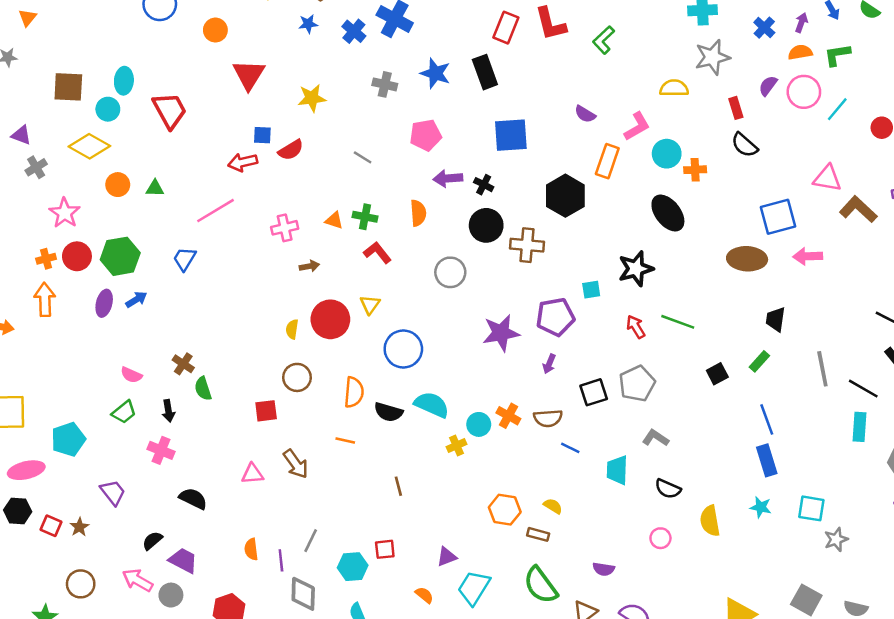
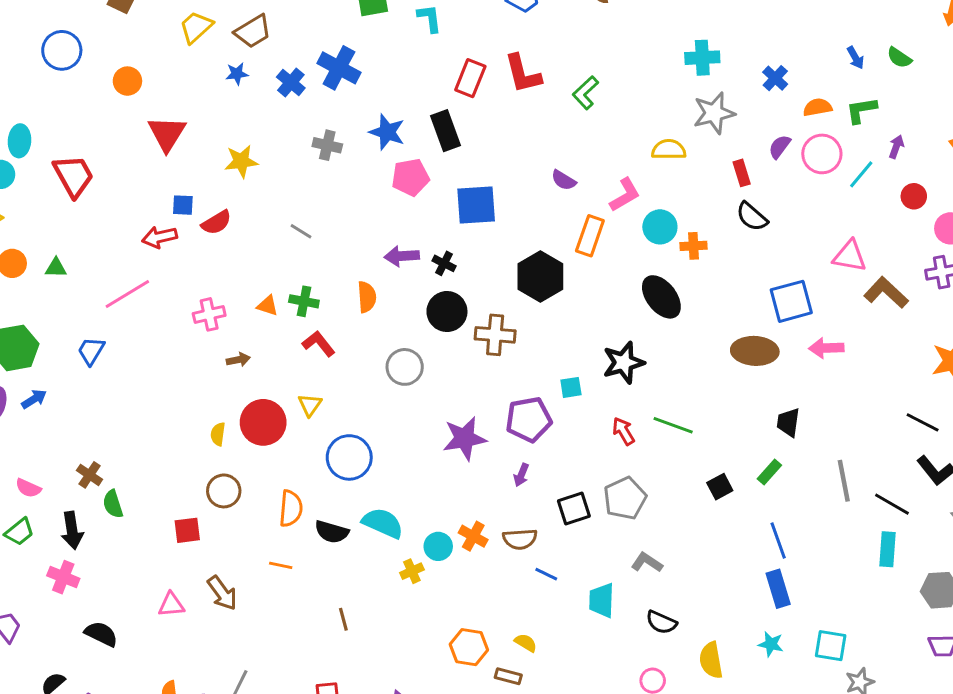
purple arrow: (801, 23) -> (896, 147), moved
pink pentagon: (426, 135) -> (410, 177), moved
black arrow: (168, 411) -> (72, 530), size x1.4

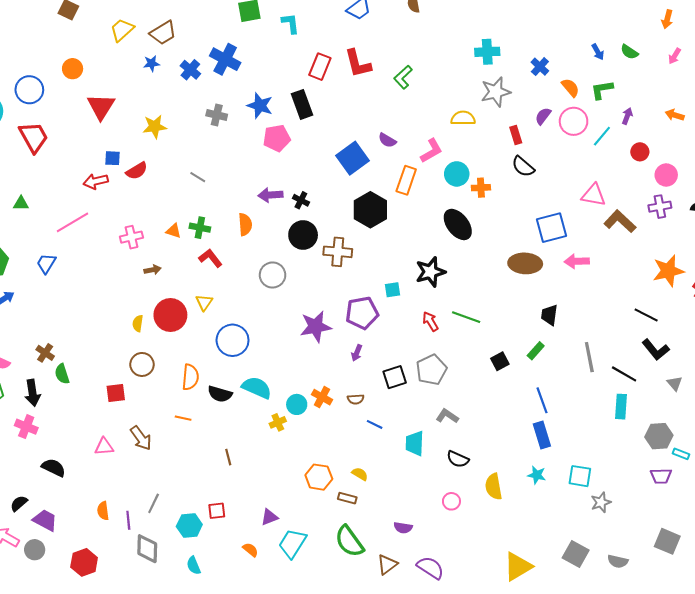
blue circle: (62, 50) -> (29, 90), moved
orange semicircle: (818, 107) -> (570, 88), turned 60
blue square: (476, 205) -> (353, 158), moved, turned -32
brown semicircle: (520, 539) -> (356, 399), size x0.7

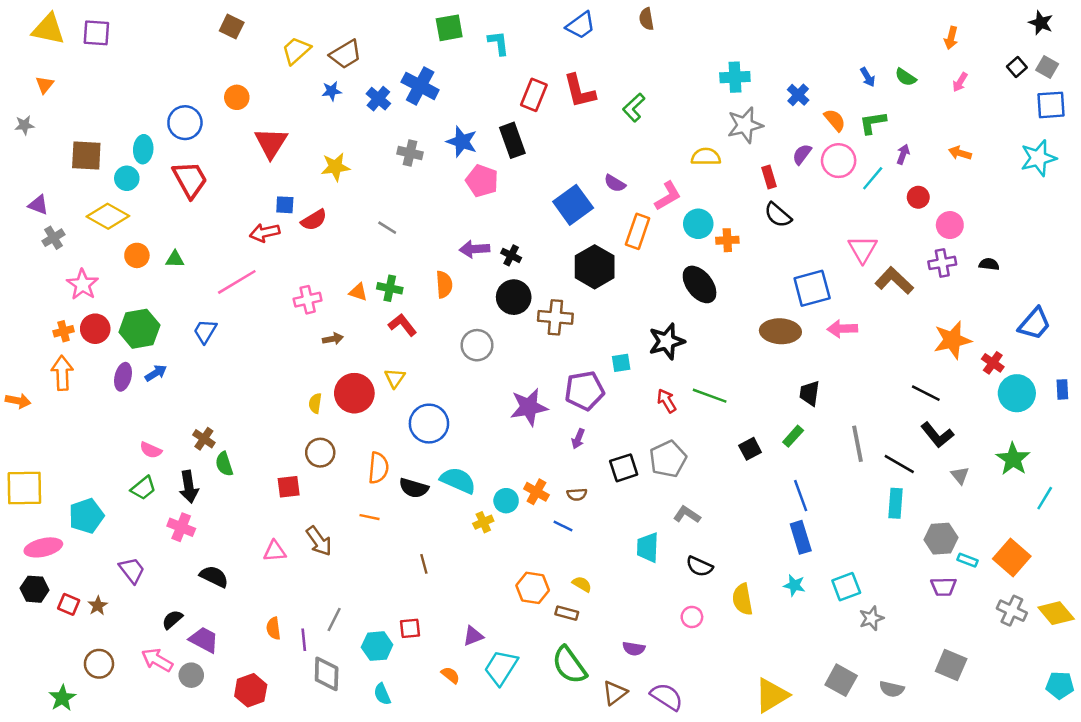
pink pentagon: (277, 138) -> (482, 181), turned 30
pink triangle: (594, 195) -> (863, 249), turned 50
blue line: (375, 424) -> (563, 526), moved
cyan square: (580, 476) -> (846, 587), turned -30

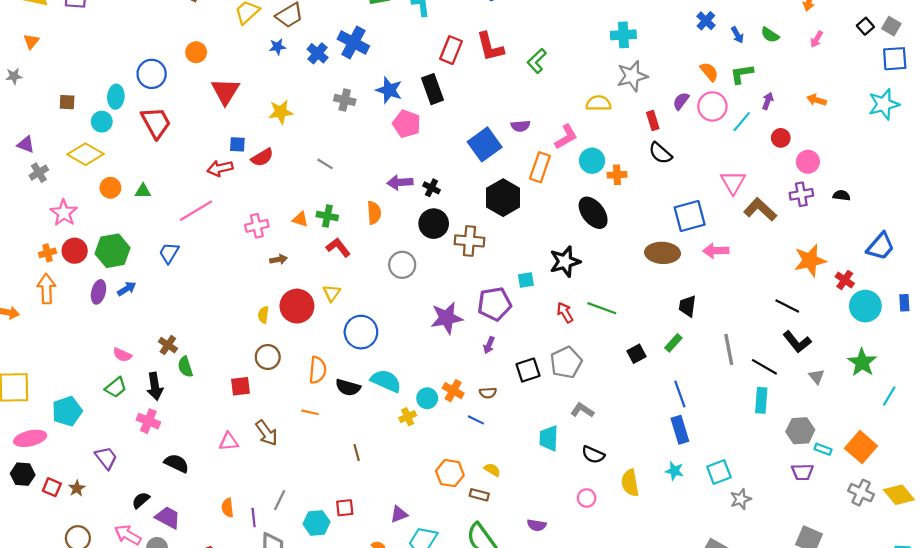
blue cross: (798, 95) -> (706, 21), moved
brown square: (86, 156) -> (67, 102), size x0.6
purple semicircle: (615, 183) -> (520, 126), turned -36

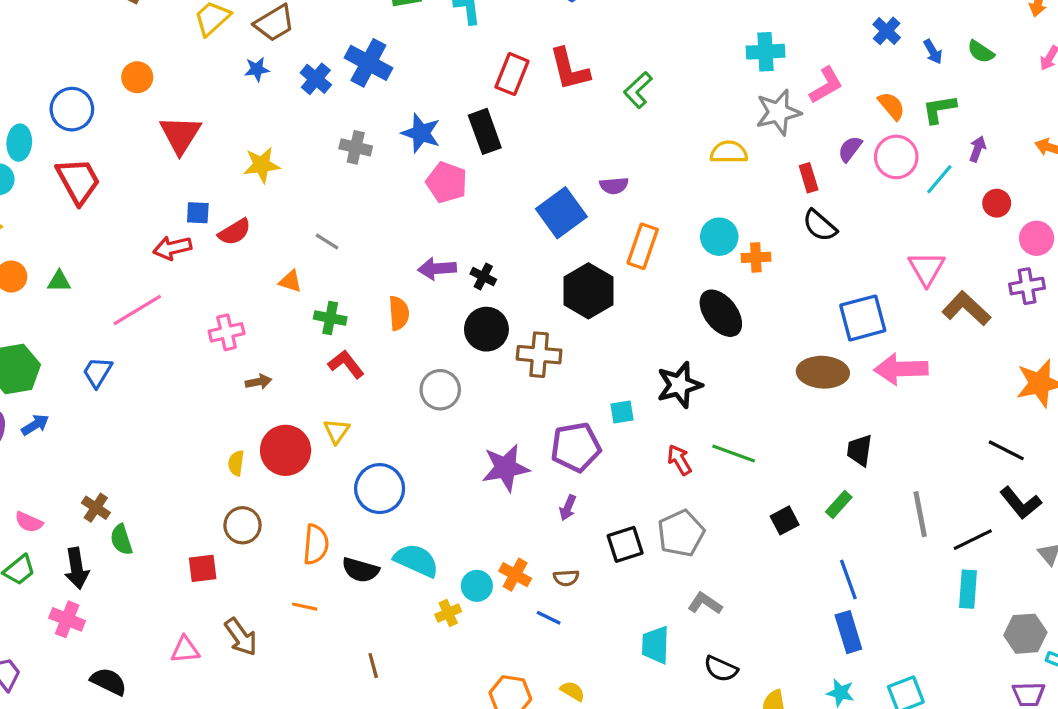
pink L-shape: (566, 137) -> (826, 85), moved
orange triangle: (300, 219) -> (290, 281), moved
pink arrow: (716, 251) -> (901, 369), size x1.4
black line: (764, 367) -> (973, 540), turned -56

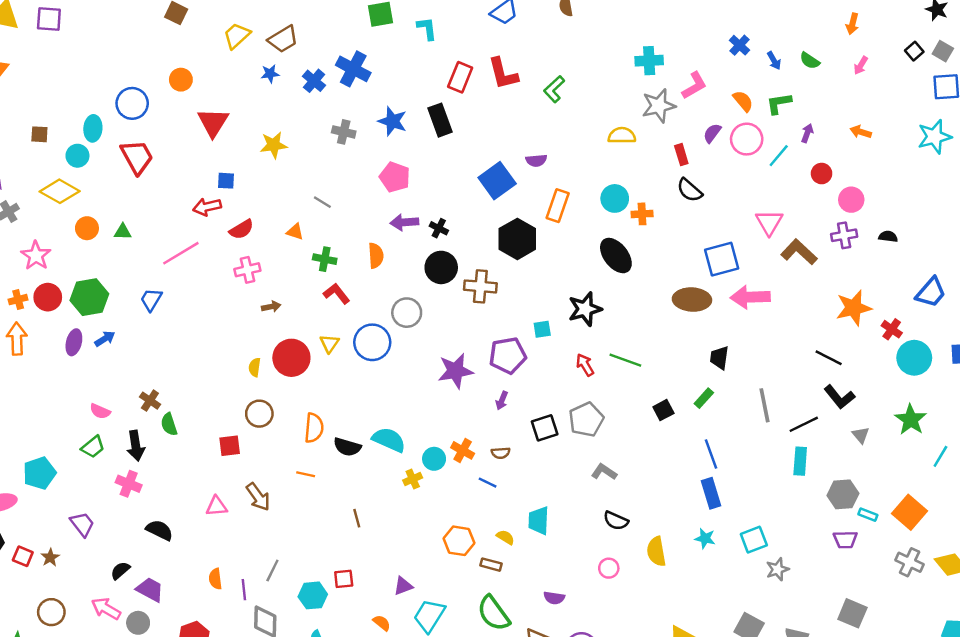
pink pentagon: (447, 182) -> (395, 177), moved
red semicircle: (235, 232) -> (241, 229), moved
blue circle: (380, 489) -> (372, 342), moved
cyan trapezoid: (655, 645) -> (539, 521), moved

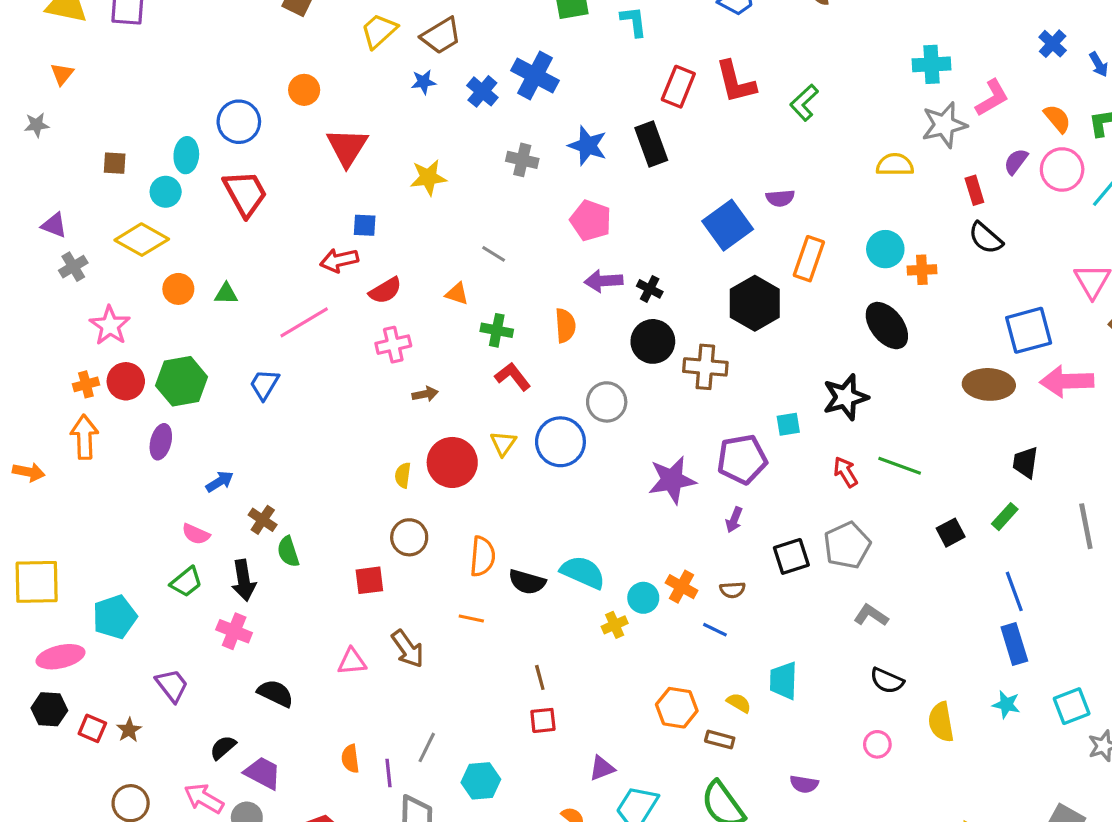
blue arrow: (105, 339) -> (220, 482), moved
red square: (344, 579) -> (543, 720), moved

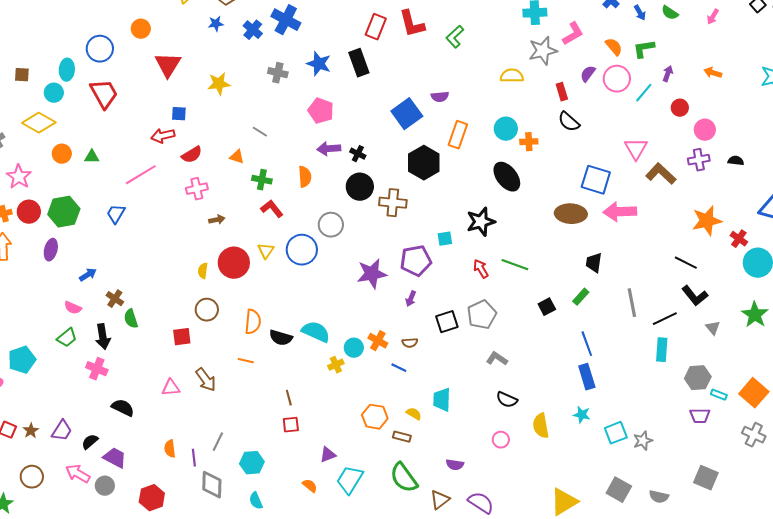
blue square: (1029, 330) -> (596, 180), turned 32
purple trapezoid: (172, 685) -> (62, 431), moved, turned 70
cyan square: (1072, 706) -> (616, 433), moved

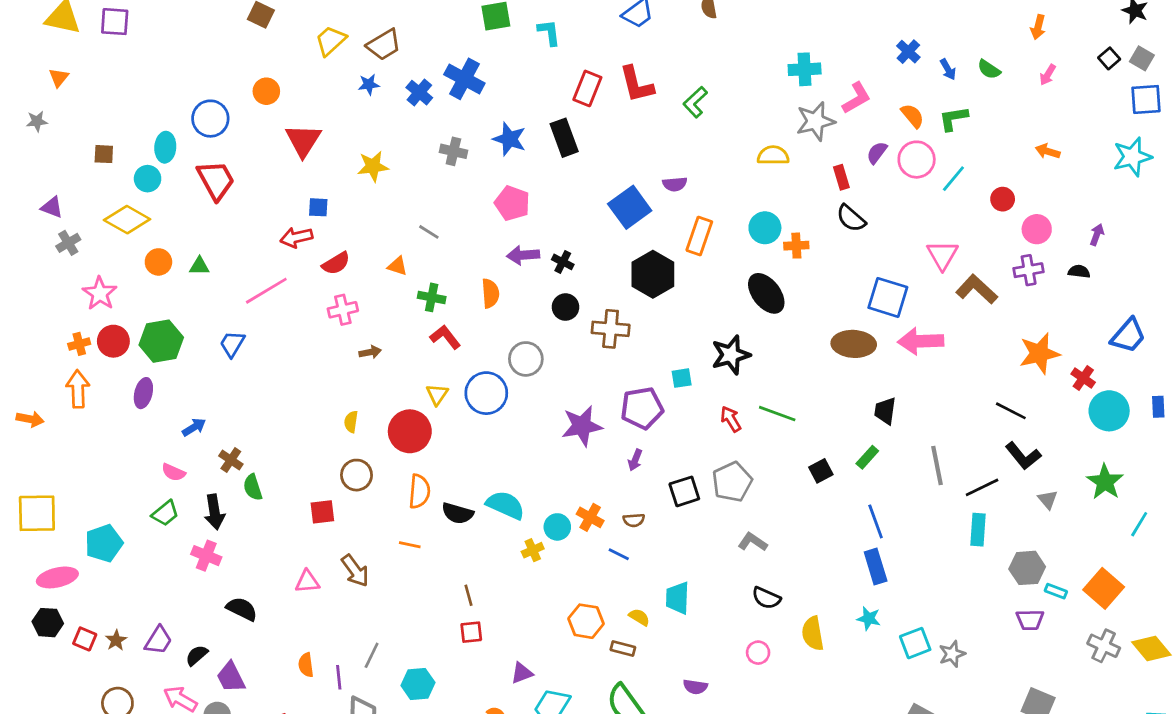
purple arrow: (668, 74) -> (1097, 235), moved
black circle: (360, 187) -> (565, 307), size x0.7
red circle: (234, 263) -> (410, 431), moved
purple trapezoid: (115, 458) -> (231, 677), turned -145

